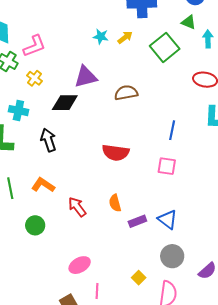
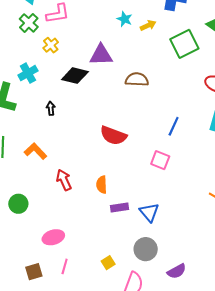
cyan cross: (18, 111) -> (28, 73), turned 36
black arrow: (48, 140) -> (51, 108), size x0.6
green circle: (35, 225) -> (18, 204), moved

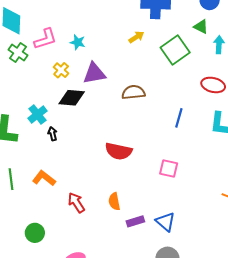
cyan star: (125, 19) -> (78, 42), moved
yellow cross: (51, 45) -> (61, 70), moved
cyan cross: (28, 73) -> (37, 115), moved
blue line: (174, 126) -> (179, 118), moved

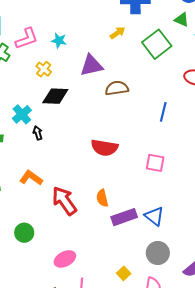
purple triangle: (94, 73) -> (92, 65), moved
red arrow: (76, 203) -> (64, 201), size x1.4
purple rectangle: (135, 221) -> (124, 217), size x1.4

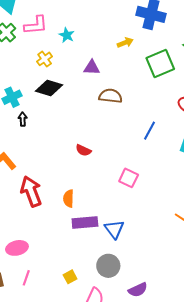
purple triangle: (92, 65) -> (92, 68), size x0.7
red semicircle: (104, 148) -> (83, 150), size x0.6

